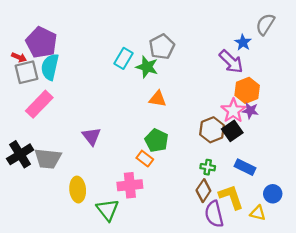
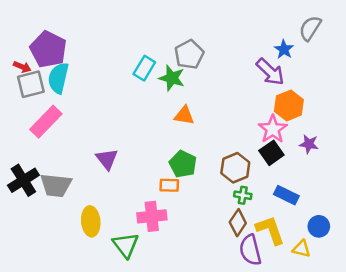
purple star: (250, 111) -> (309, 144), moved
brown hexagon: (212, 130) -> (235, 168), moved
orange rectangle: (145, 159) -> (169, 185), turned -35

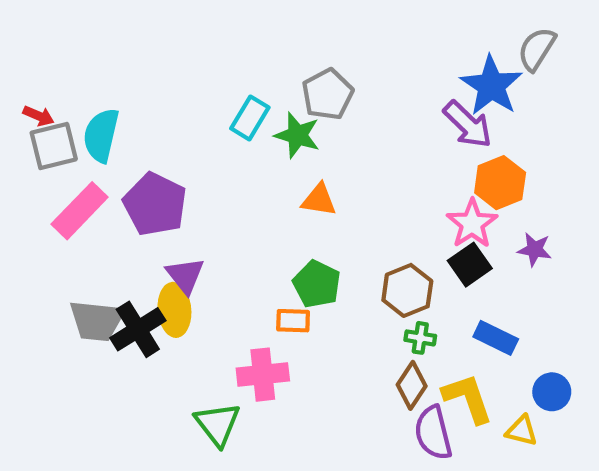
purple pentagon: (48, 49) -> (155, 204), moved
blue star: (284, 49) -> (491, 86), size x1.8
black cross: (23, 180) -> (138, 329), moved
yellow ellipse: (91, 221) -> (174, 310), moved

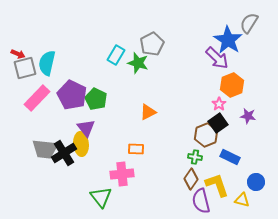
orange triangle: (319, 200) -> (148, 112), moved, turned -36
pink star: (472, 224) -> (219, 104), size x0.6
green pentagon: (317, 284) -> (96, 99), moved
brown hexagon: (407, 290) -> (206, 135), moved

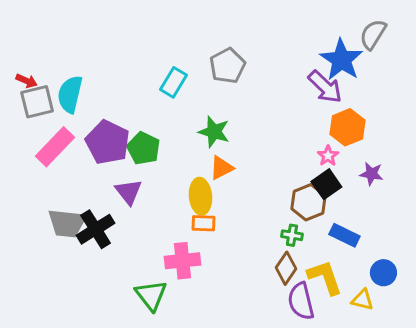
green star: (138, 63) -> (214, 132), moved
yellow ellipse: (81, 144) -> (201, 196), moved

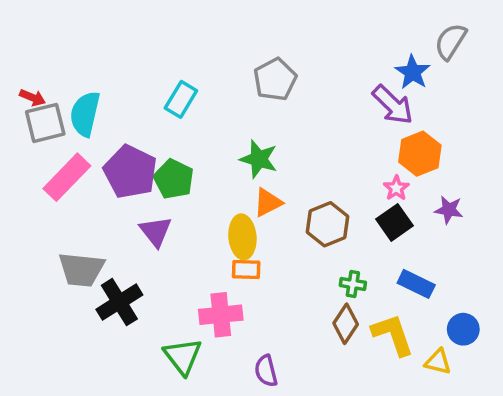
blue star: (341, 60) -> (413, 72), size x0.7
cyan rectangle: (174, 82) -> (181, 99), moved
brown hexagon: (308, 202) -> (328, 224), moved
black cross: (96, 229) -> (119, 302), moved
purple semicircle: (301, 301) -> (266, 371), moved, size x0.7

